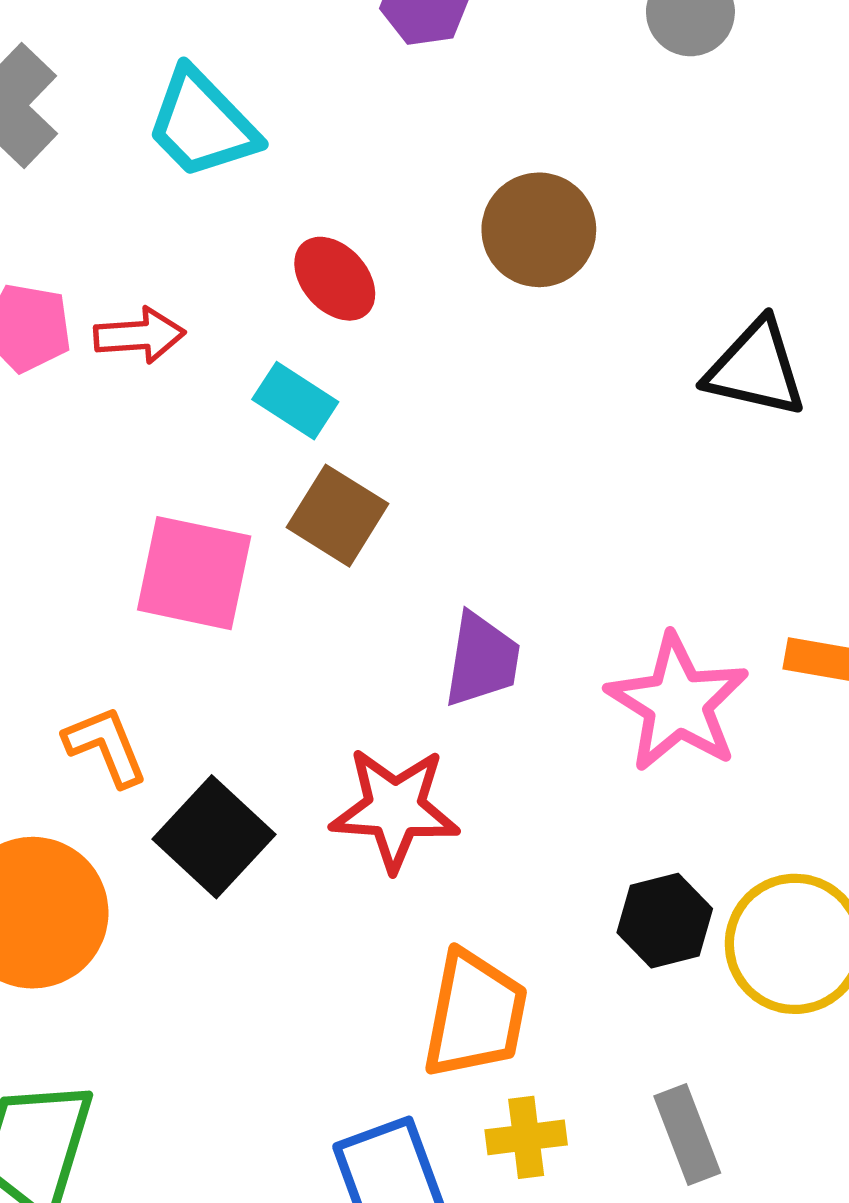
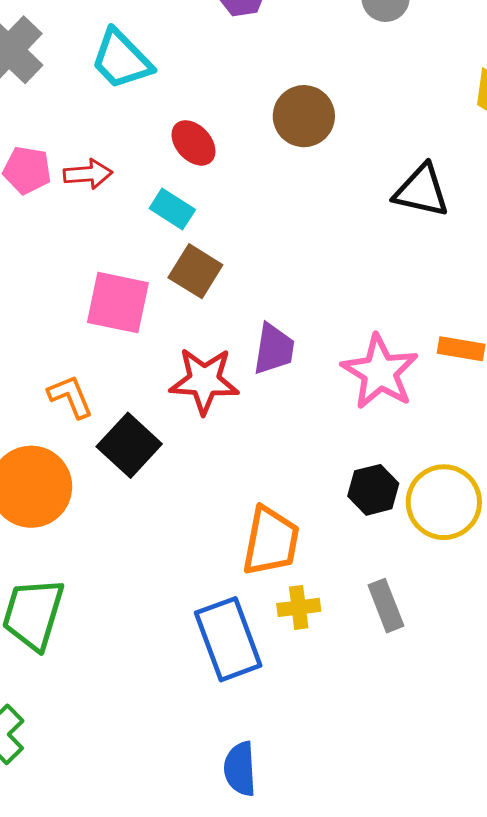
red star: (395, 809) -> (204, 381), moved

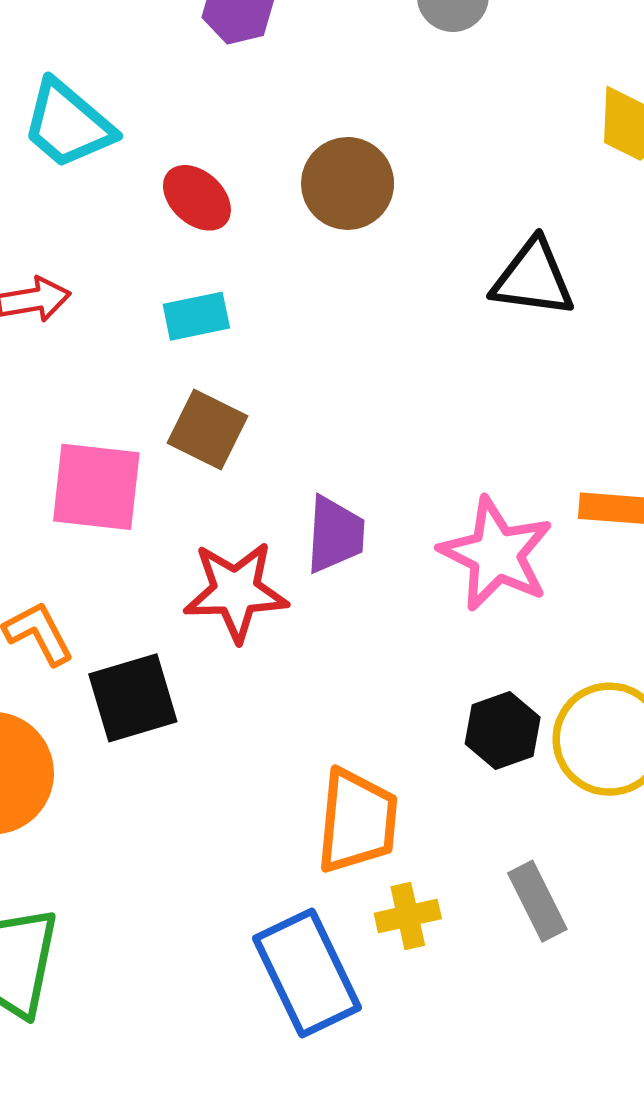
red ellipse: (193, 143) -> (197, 198), moved
cyan rectangle: (172, 209) -> (196, 316), moved, turned -39
black square: (129, 445) -> (133, 698), turned 36

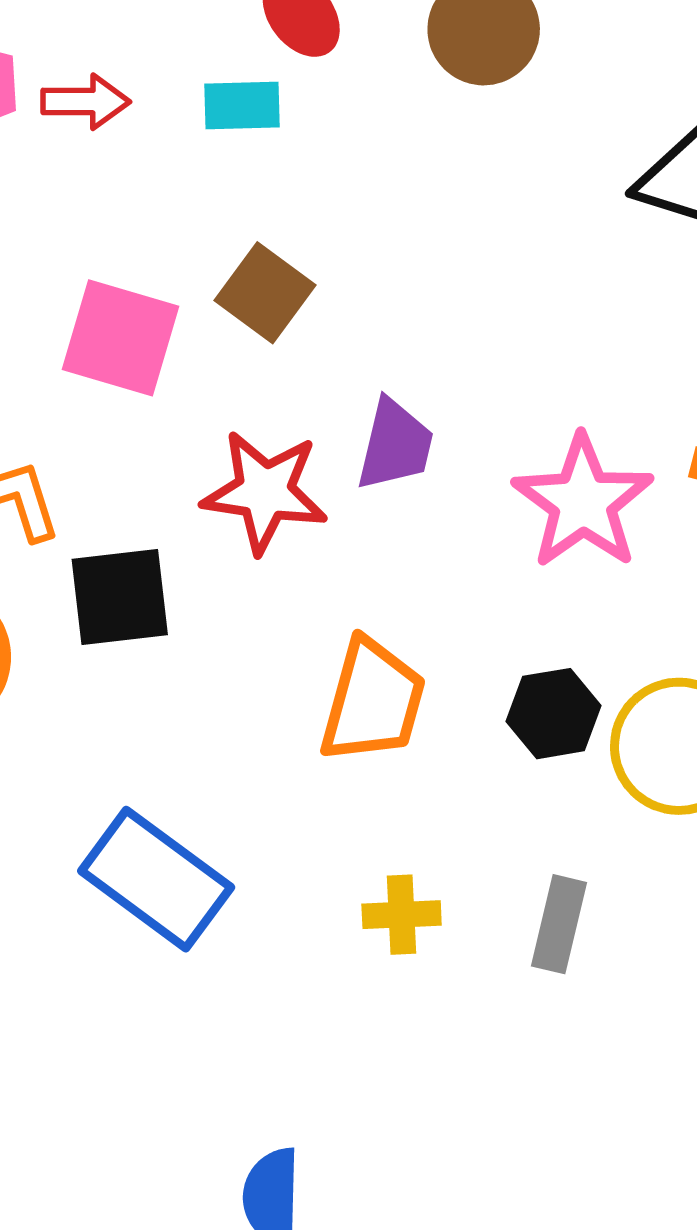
cyan rectangle: (196, 316) -> (242, 105), moved
orange trapezoid: (357, 821) -> (373, 701), moved
gray rectangle: (537, 901) -> (559, 924), turned 30
blue rectangle: (307, 973) -> (156, 879), moved, turned -38

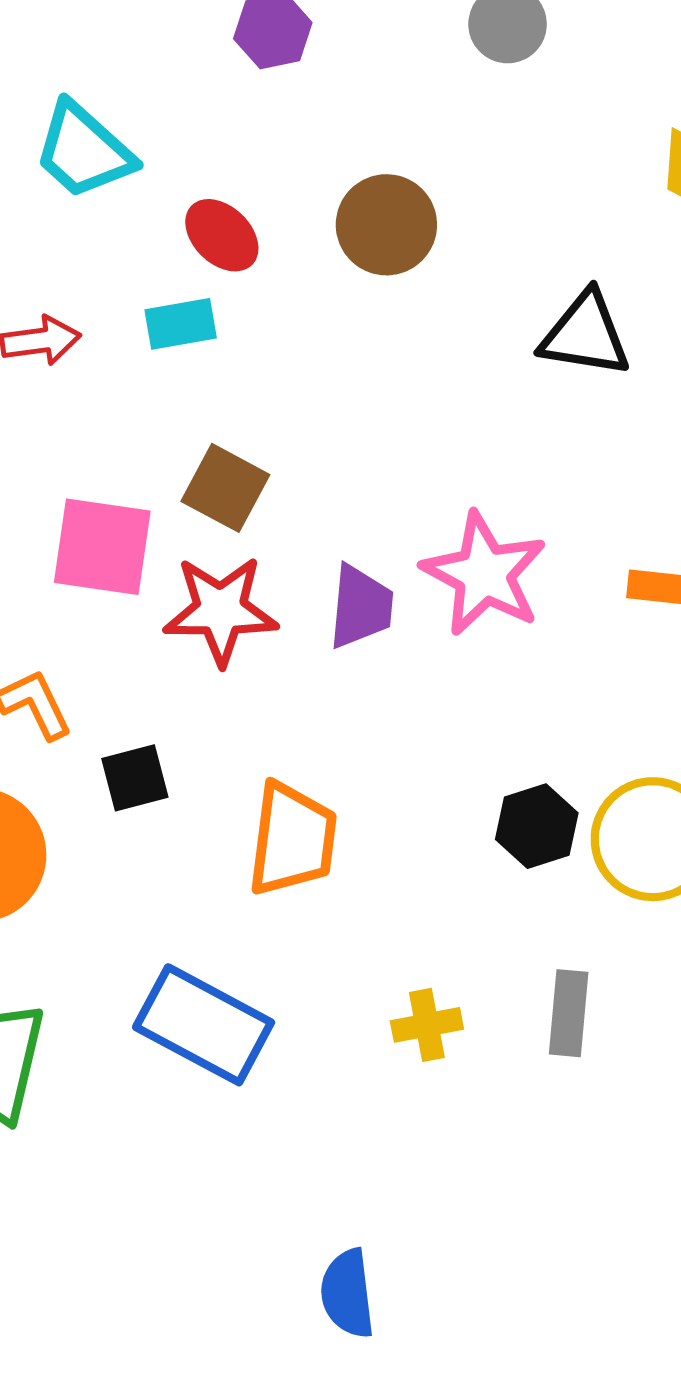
red star: (265, 492) -> (221, 610), moved
pink star: (583, 502) -> (484, 574), moved
black square: (120, 597) -> (135, 778), size x0.7
orange trapezoid: (373, 701) -> (292, 839), moved

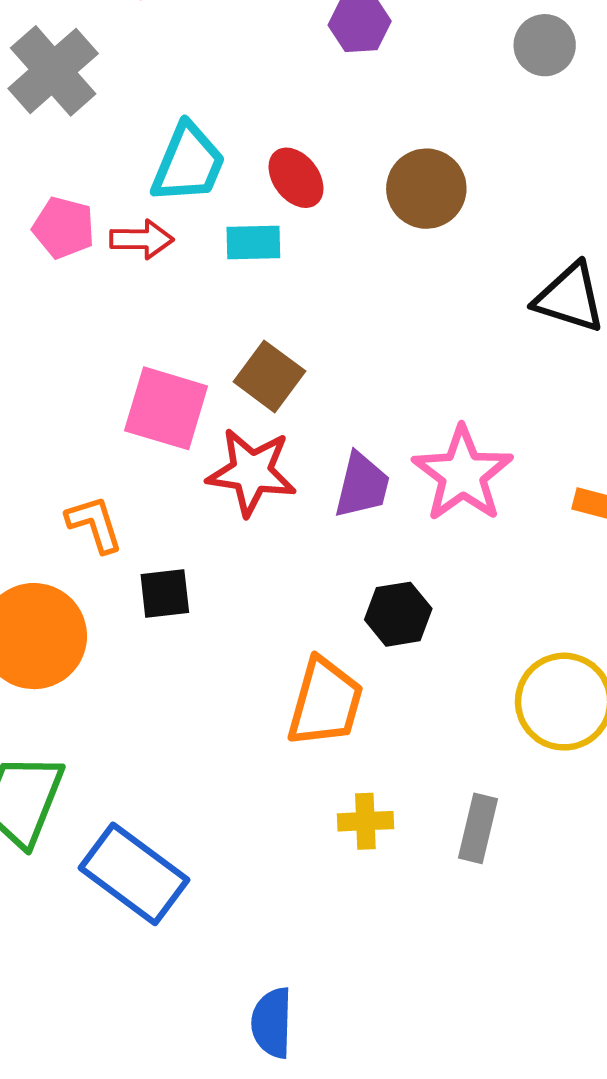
cyan trapezoid: (84, 151) -> (188, 163), moved, turned -118
black hexagon: (537, 826) -> (398, 614), moved
orange trapezoid: (292, 839) -> (325, 702), moved
blue rectangle: (204, 1025) -> (134, 874), moved

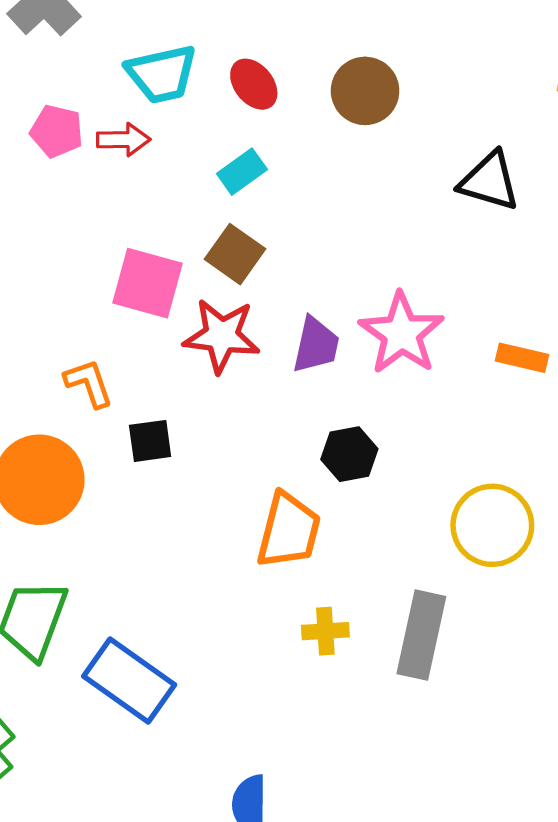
cyan trapezoid: (188, 163) -> (162, 74), turned 56
cyan rectangle: (253, 243) -> (242, 172), moved, turned -33
gray rectangle: (478, 828) -> (421, 635), size x1.5

